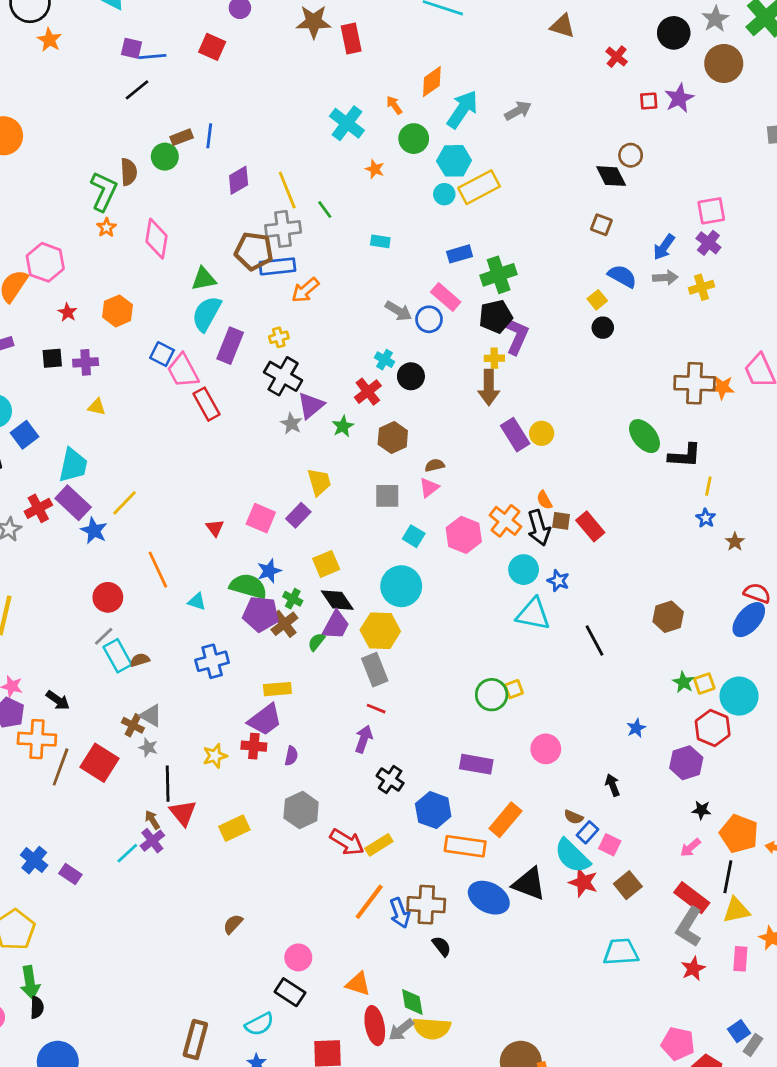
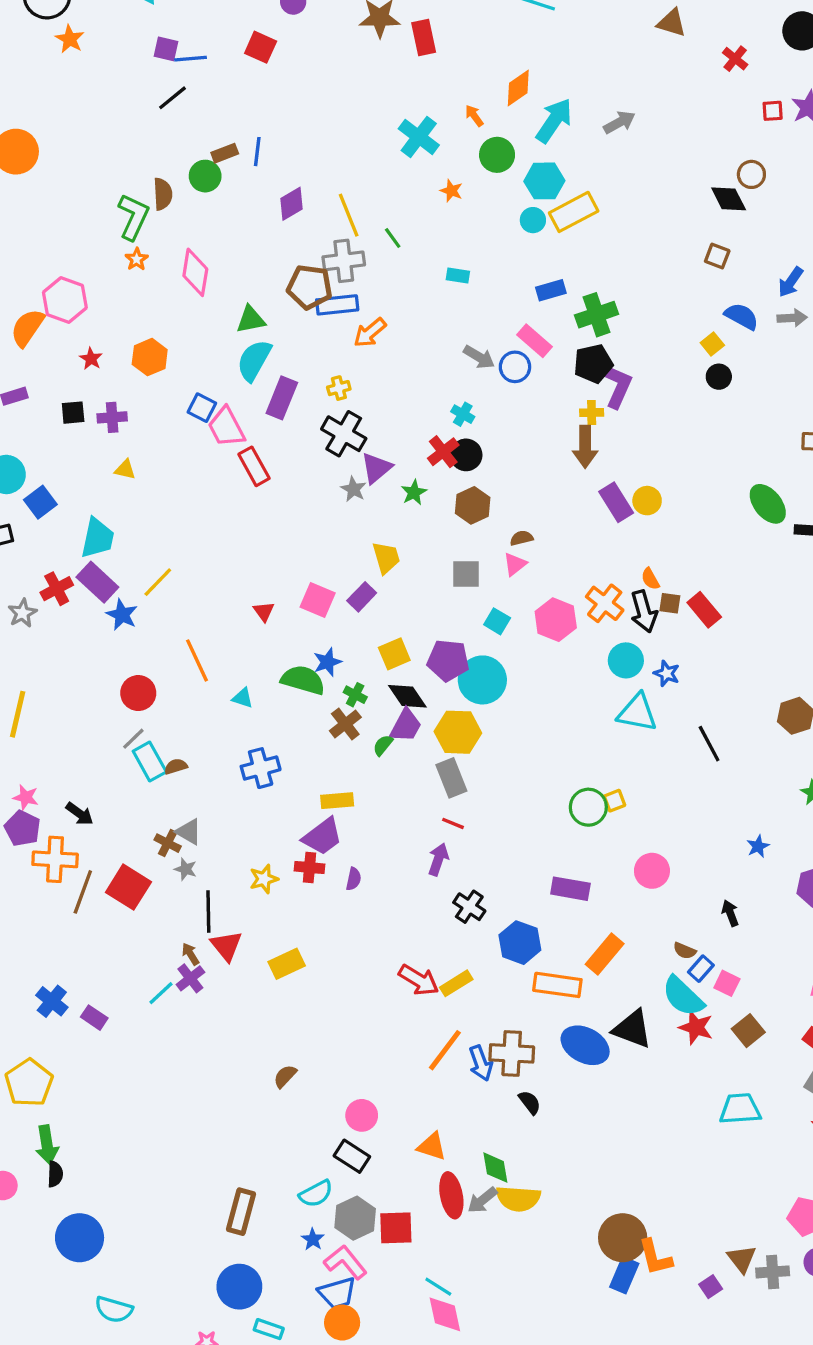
black circle: (411, 376) -> (466, 455), moved
purple pentagon: (261, 614) -> (448, 660), moved
gray hexagon: (301, 810) -> (355, 1218), moved

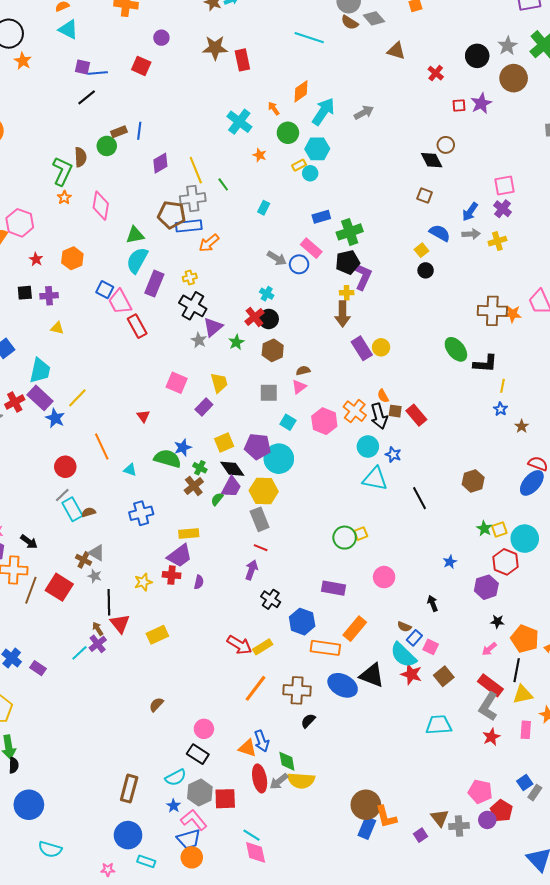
yellow rectangle: (574, 212) -> (299, 165), moved, size x0.5
cyan rectangle: (458, 276) -> (264, 208), turned -72
pink square: (318, 600) -> (177, 383), moved
blue arrow: (481, 1063) -> (262, 741), moved
black semicircle: (530, 1102) -> (308, 721), turned -98

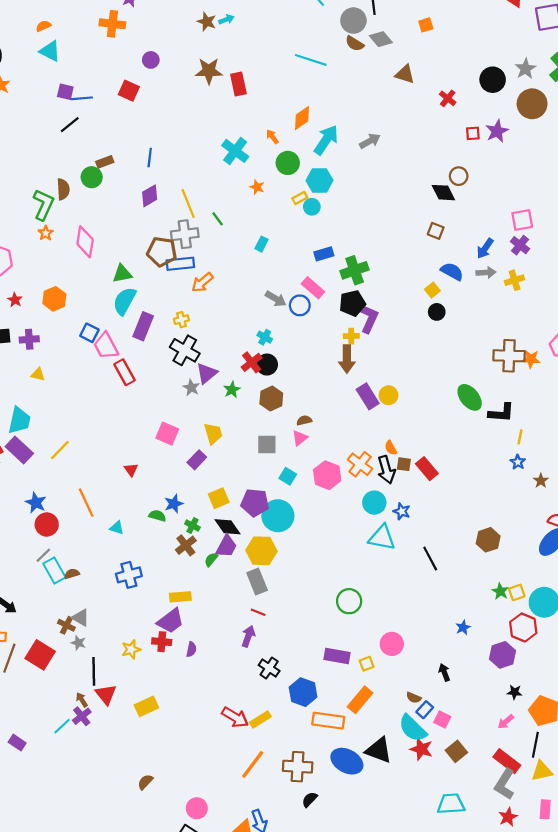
blue line: (139, 131) -> (150, 157), moved
blue star: (55, 418) -> (36, 503), moved
green semicircle: (167, 459) -> (157, 516), size x0.6
yellow square: (361, 534) -> (367, 664), moved

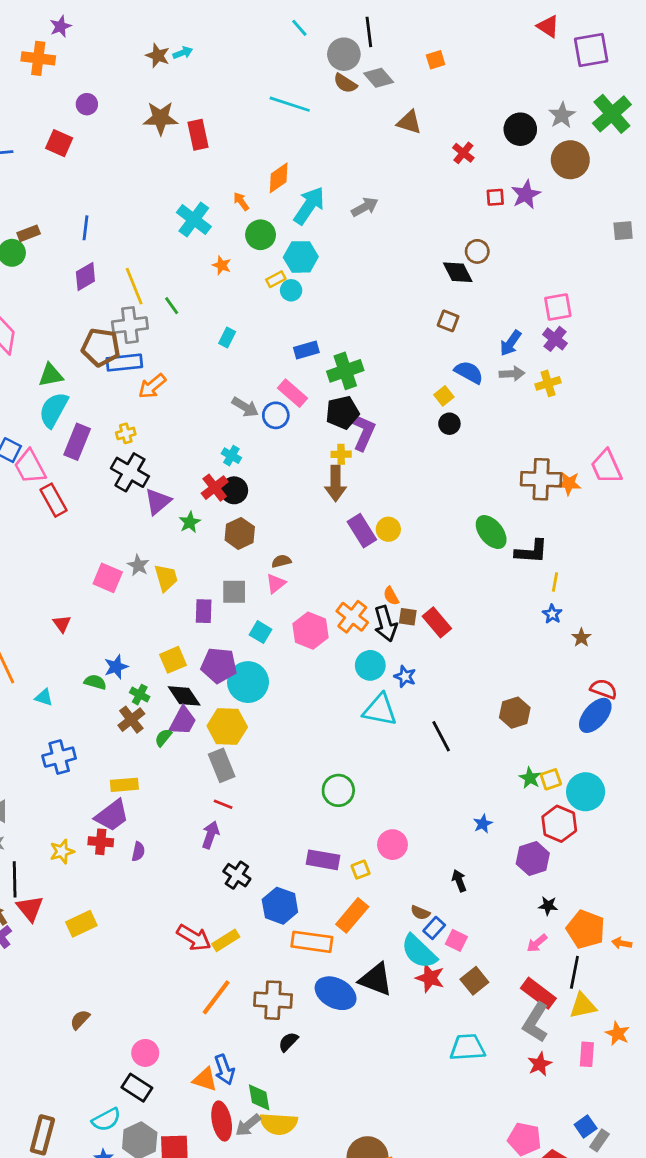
gray star: (191, 388) -> (138, 565), moved
purple rectangle: (197, 460) -> (204, 611), moved, turned -42

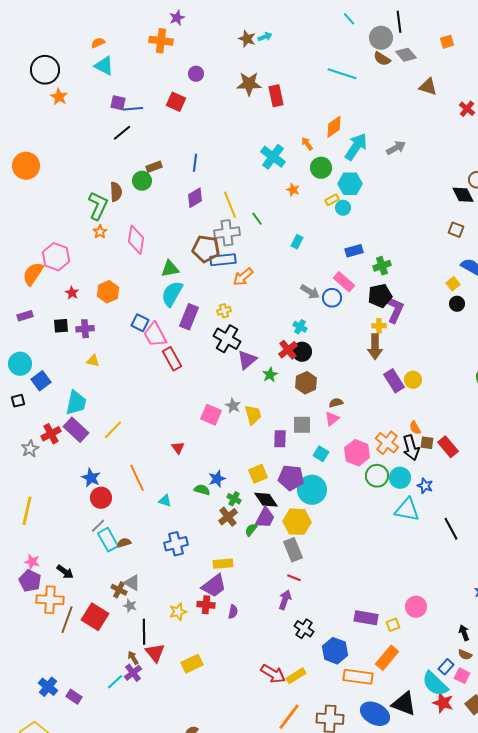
green cross: (345, 371) -> (382, 266), size x0.7
green circle: (338, 790) -> (377, 476), moved
brown semicircle: (420, 913) -> (465, 655), moved

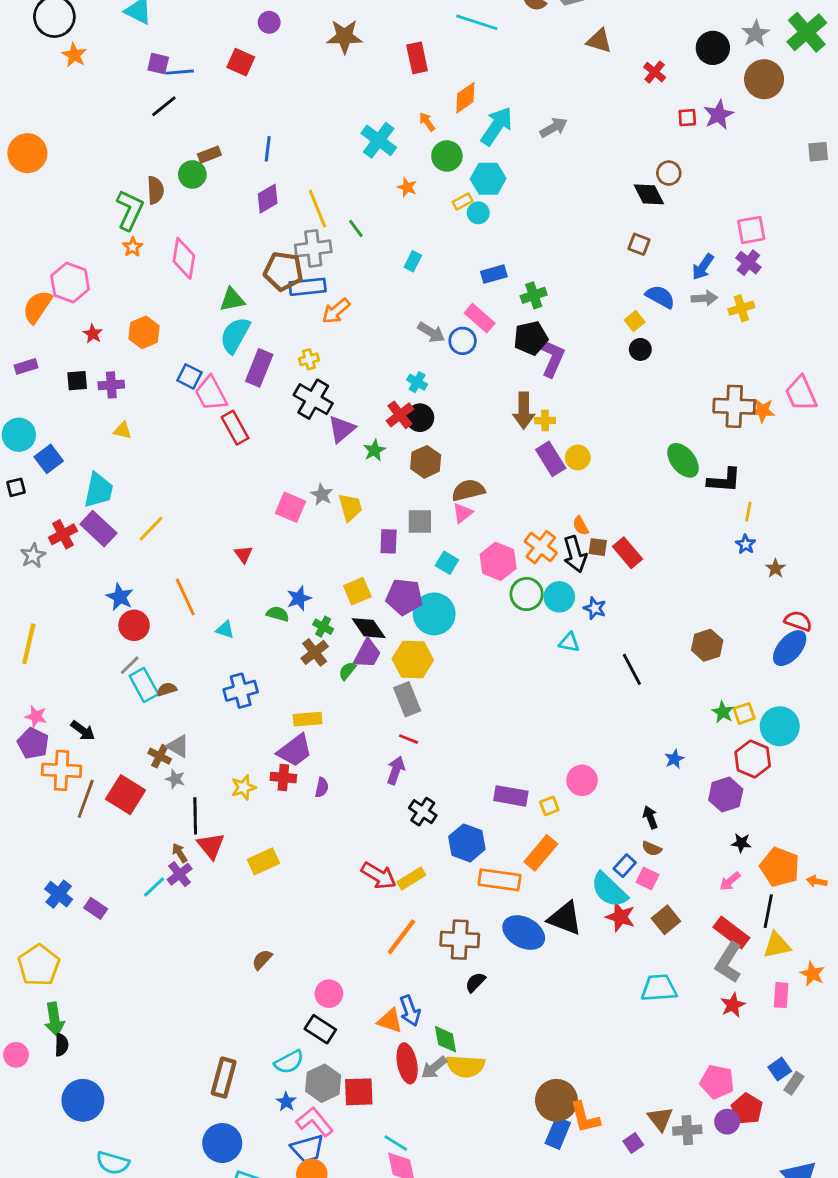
red rectangle: (276, 96) -> (417, 58), moved
yellow cross: (379, 326) -> (545, 421), moved
brown semicircle: (336, 403) -> (468, 490), size x1.6
cyan triangle: (407, 510) -> (569, 642), size x0.6

